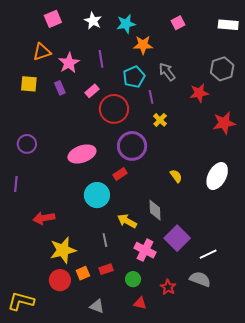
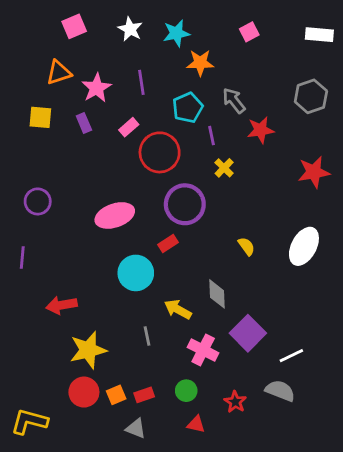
red star: (199, 93) -> (260, 130), moved
red rectangle: (106, 269) -> (144, 395), moved
orange square: (83, 273) -> (116, 395), moved

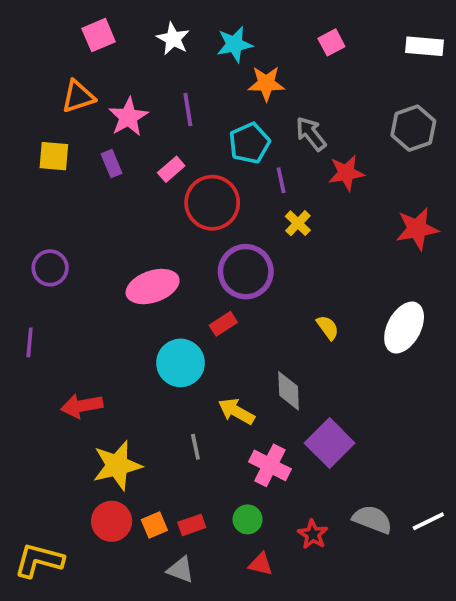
white line: (291, 356) -> (428, 521), moved

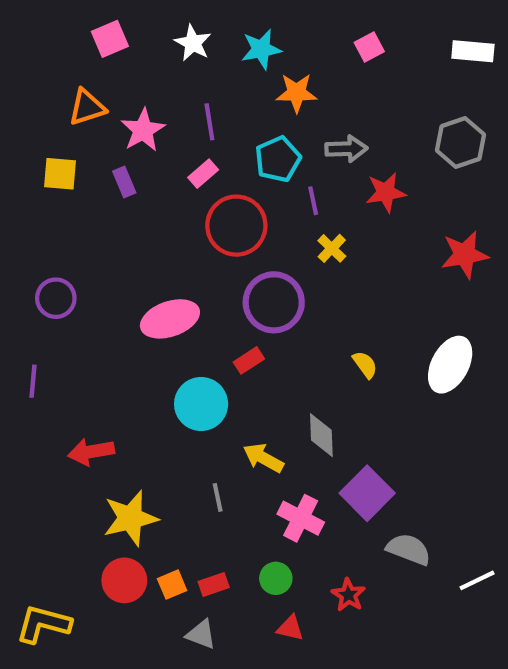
gray arrow: (311, 134) -> (346, 149), turned 126
pink rectangle: (171, 169) -> (203, 174), moved
gray semicircle: (372, 519) -> (409, 549), moved

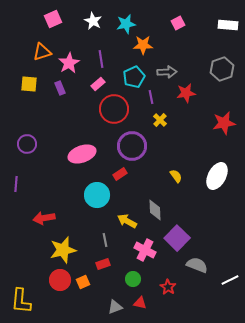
red rectangle: (214, 585) -> (103, 264), moved
yellow L-shape: (43, 624) -> (21, 301), turned -100
gray triangle: (201, 634) -> (115, 307), moved, turned -42

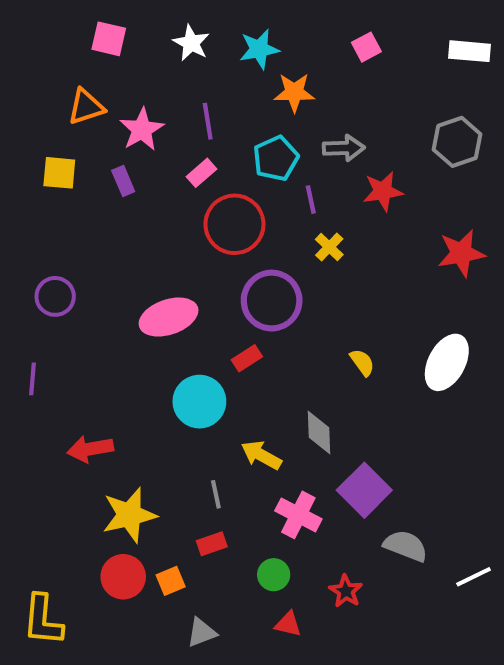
pink square: (53, 19) -> (109, 39), turned 36
gray triangle: (115, 307) -> (202, 632), moved

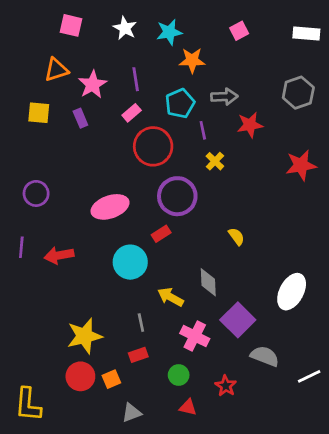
white ellipse: (447, 362) -> (292, 292), moved
red arrow: (90, 449) -> (59, 255), moved

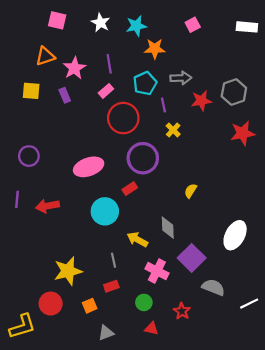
gray hexagon: (298, 93) -> (234, 92), moved
yellow semicircle: (236, 236) -> (191, 191), turned -112
red circle: (80, 376) -> (51, 304), moved
yellow L-shape: (28, 405) -> (22, 326), turned -112

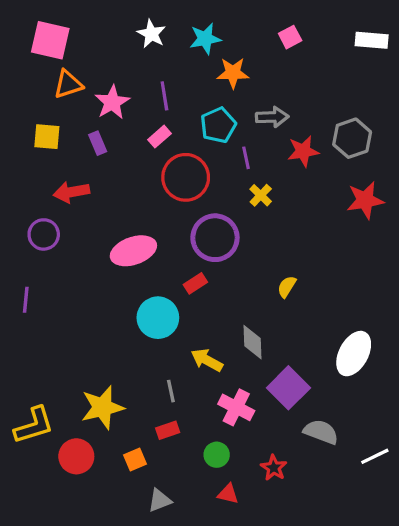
pink square: (57, 20) -> (50, 40), moved, size x1.4
red arrow: (47, 206) -> (71, 192), moved
yellow L-shape: (22, 326) -> (34, 425), moved

